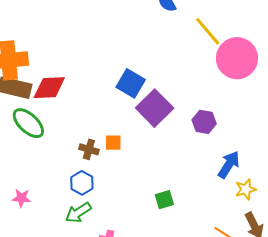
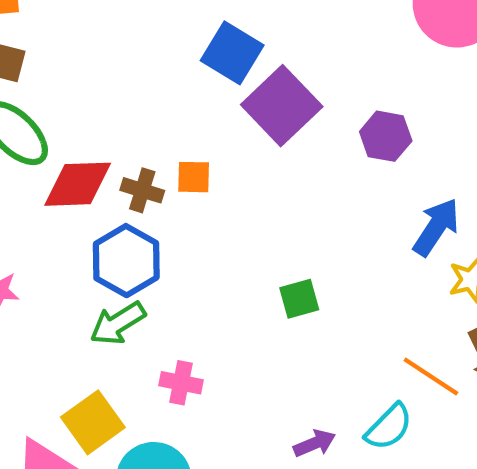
red diamond: (49, 88) -> (78, 184), moved
blue hexagon: (82, 183) -> (126, 261), size x1.4

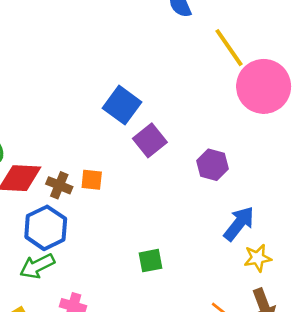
purple square: (282, 106) -> (150, 140), size x0.7

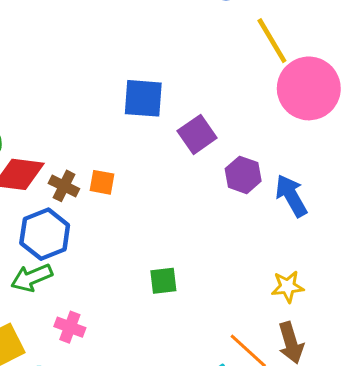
blue square: (122, 105) -> (143, 98), turned -36
purple square: (150, 140) -> (197, 134), moved
blue arrow: (239, 224) -> (291, 196), moved, turned -72

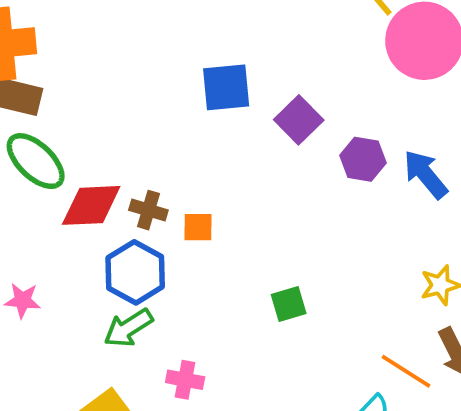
orange square: (102, 182) -> (198, 227), moved

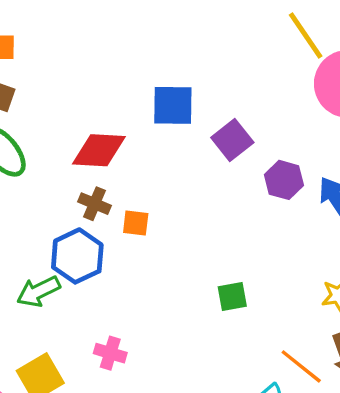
red diamond: (91, 205) -> (99, 150), moved
green square: (289, 304) -> (232, 297), moved
green arrow: (128, 328) -> (38, 291), moved

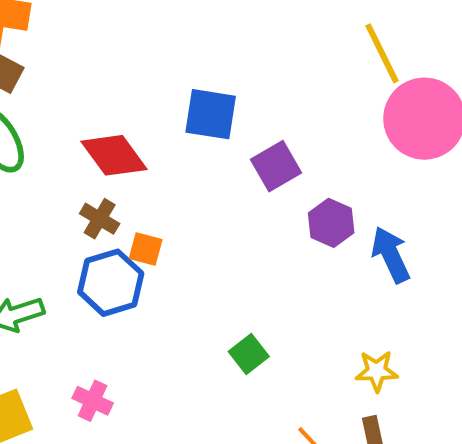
red diamond: (99, 150) -> (114, 155), turned 42
blue hexagon: (77, 256) -> (111, 283), moved
green square: (232, 297) -> (249, 354), turned -36

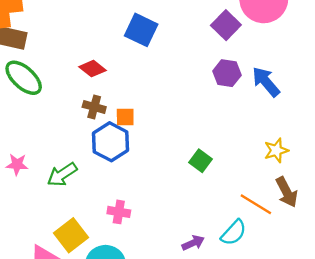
blue square: (211, 114) -> (141, 30), turned 32
red diamond: (114, 155) -> (92, 69), size x0.7
purple square: (276, 166) -> (226, 25), moved

